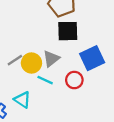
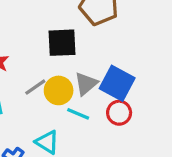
black square: (68, 31) -> (62, 43), moved
blue square: (92, 58) -> (117, 83), moved, turned -35

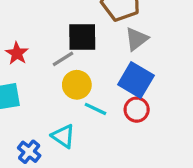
gray triangle: (86, 84) -> (137, 39), moved
gray line: (35, 87) -> (63, 59), moved

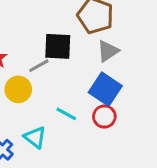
yellow circle: (77, 85) -> (18, 89), moved

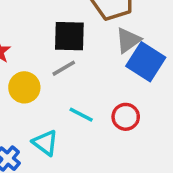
gray line: (39, 66) -> (64, 68), moved
blue square: (105, 89) -> (146, 62), moved

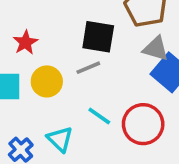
gray triangle: (128, 40) -> (156, 49), turned 44
red circle: (126, 117) -> (143, 124), size x1.5

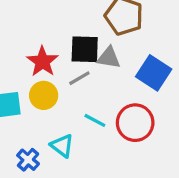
red star: (25, 42) -> (42, 62), moved, size x1.4
gray triangle: (156, 49) -> (109, 58), moved

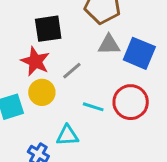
black square: (85, 49) -> (48, 29), moved
gray triangle: (109, 58) -> (109, 45), moved
cyan triangle: (62, 146) -> (67, 135), turned -30

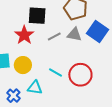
blue square: (139, 53) -> (98, 32), moved
gray line: (72, 71) -> (54, 36), moved
yellow circle: (42, 92) -> (23, 65), moved

